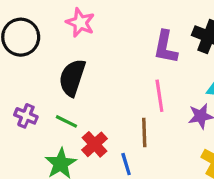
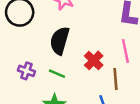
red cross: (95, 144) -> (94, 60), moved

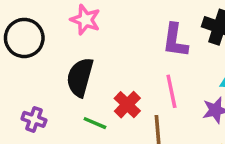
green line: (57, 74) -> (95, 123), moved

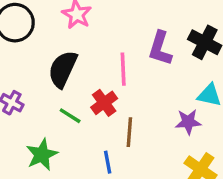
pink line: (171, 91) -> (123, 69), moved

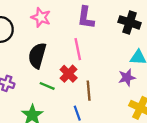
purple L-shape: (160, 48) -> (86, 18), moved

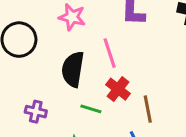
pink line: (78, 49) -> (110, 53), moved

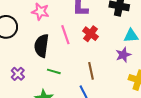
red cross: (118, 89) -> (90, 34), moved
purple cross: (36, 112) -> (18, 74), turned 32

